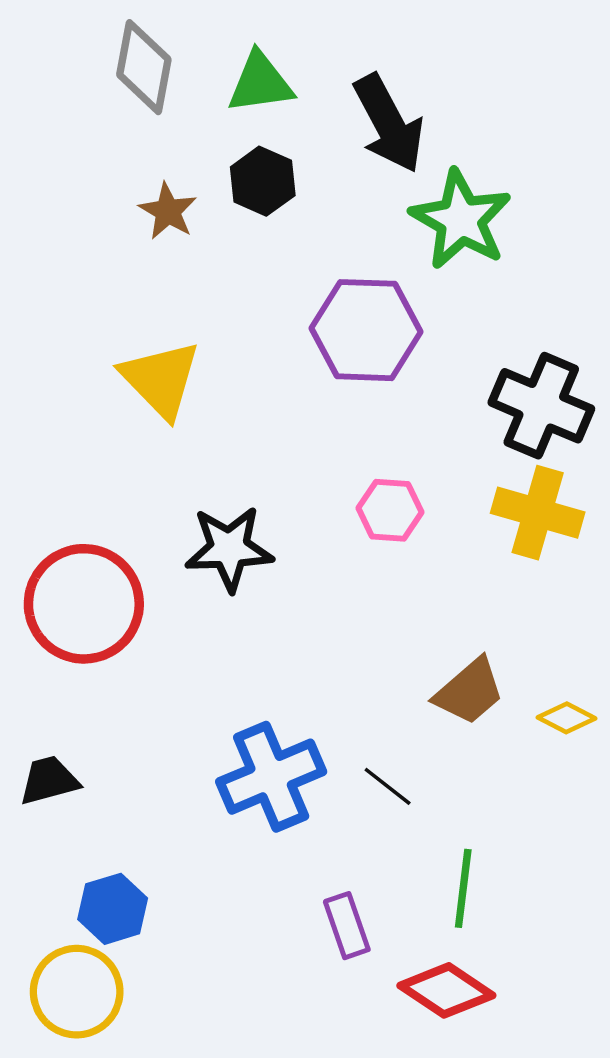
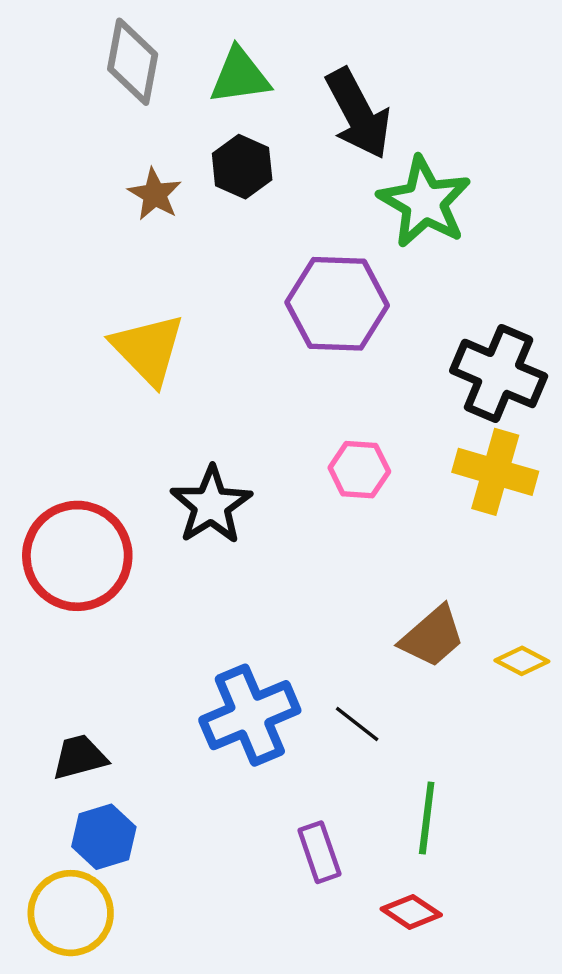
black star: (229, 549) -> (211, 505), turned -30
black trapezoid: (49, 780) -> (80, 757), moved
red diamond: (446, 990) -> (411, 912), size x0.7

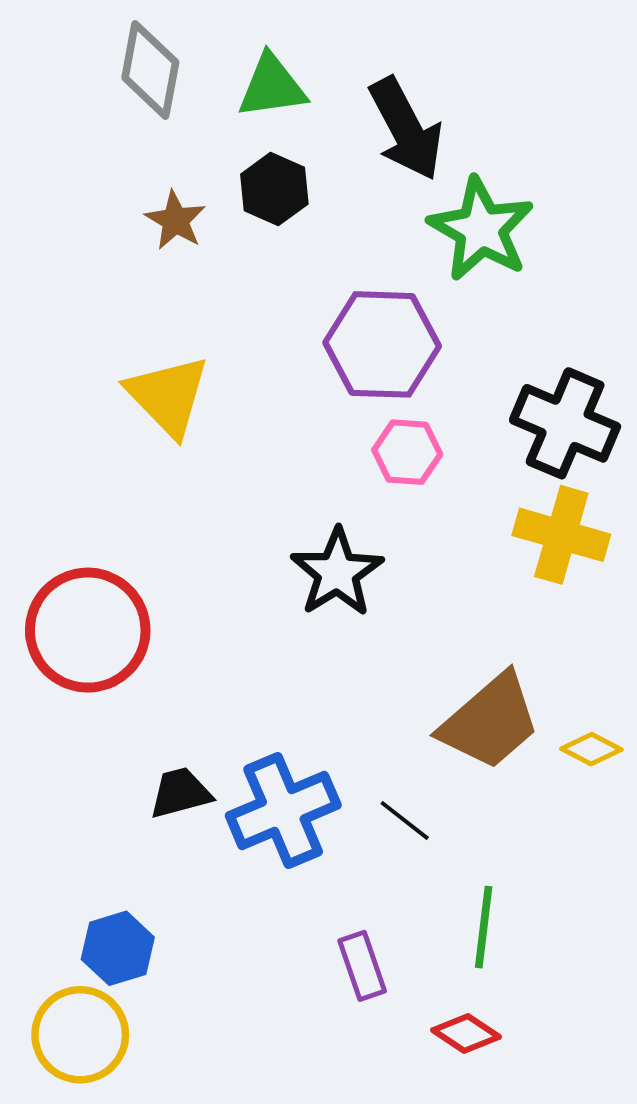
pink hexagon: (359, 470) -> (407, 452), moved
black star: (211, 505) -> (337, 572), moved
brown trapezoid: (432, 637) -> (490, 722), size x1.4
black trapezoid: (80, 757) -> (180, 793), moved

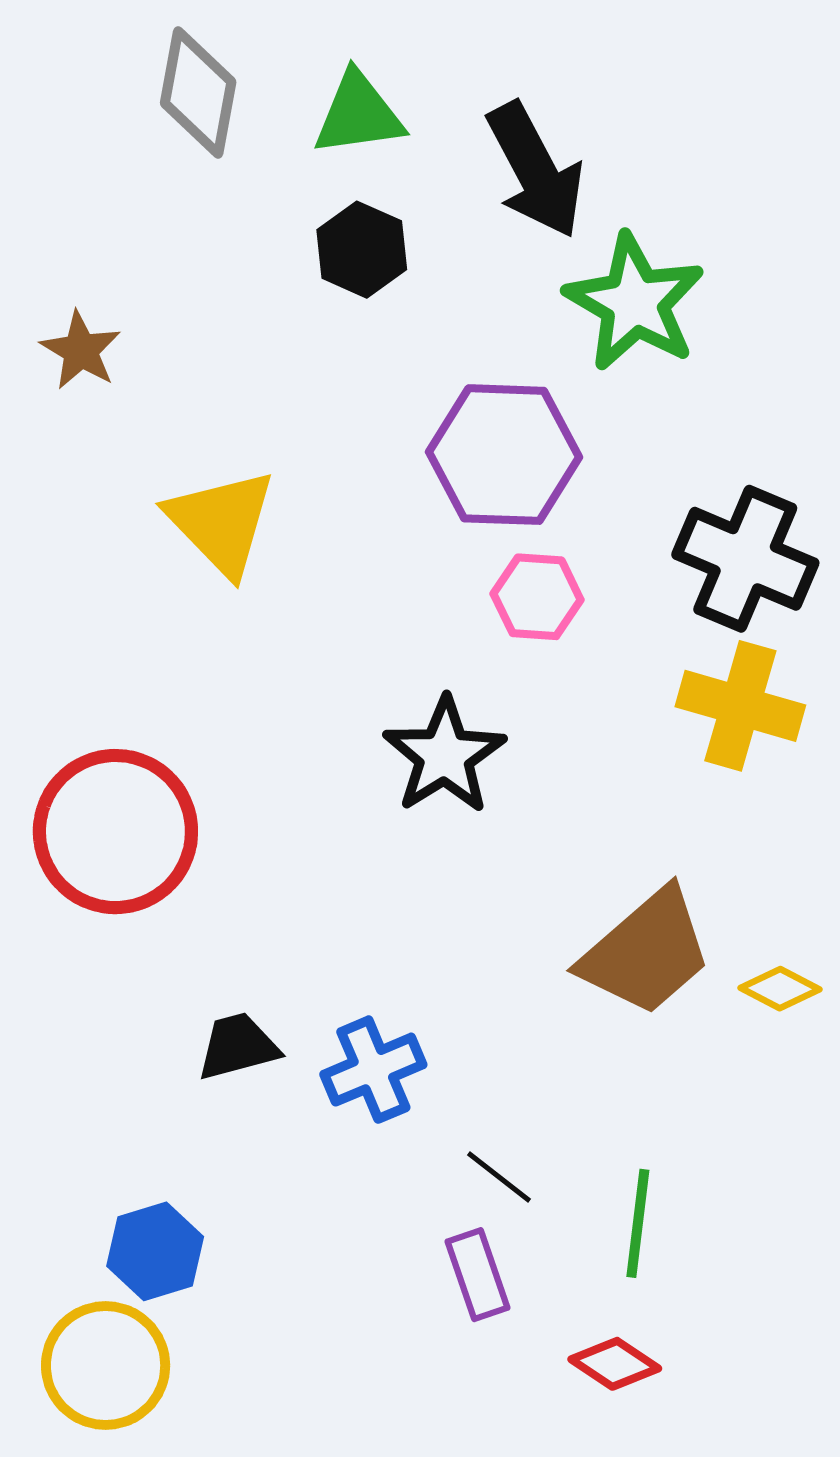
brown star: (175, 220) -> (81, 350), moved
blue cross: (283, 810) -> (373, 1070), size x0.7
black line: (405, 821) -> (499, 1177), moved

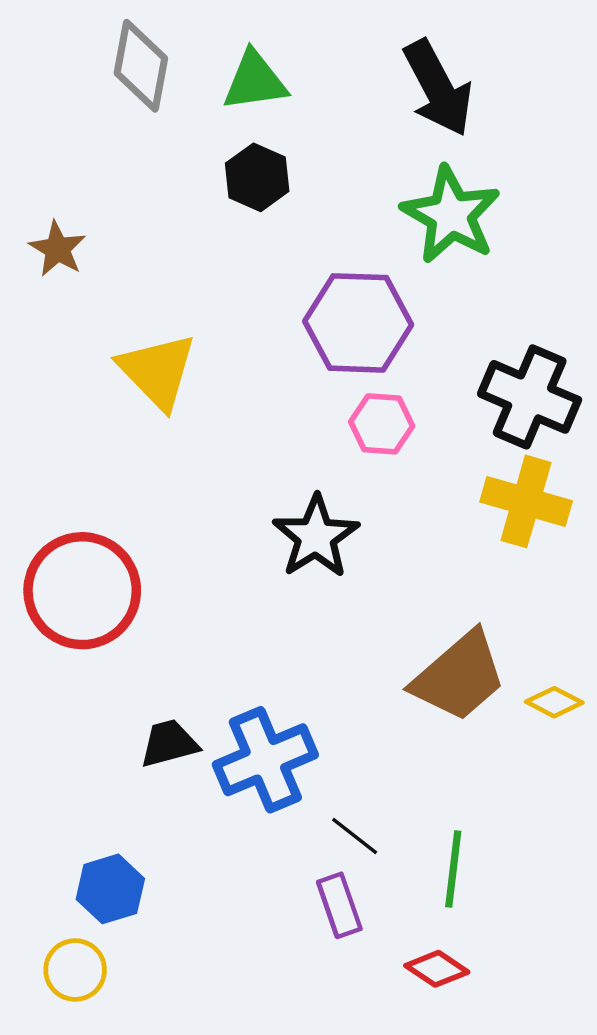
black arrow: (535, 170) -> (438, 88), moved
blue cross: (373, 1070) -> (265, 760), size x1.4
yellow circle: (106, 1365) -> (75, 970), size x0.7

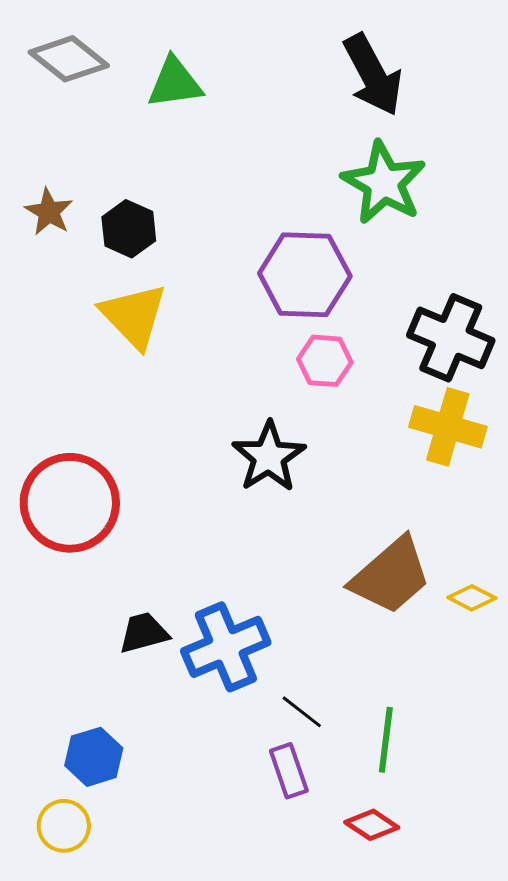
gray diamond: (141, 66) -> (69, 59), moved, turned -62
green triangle: (255, 81) -> (175, 83), moved
black hexagon: (257, 177) -> (129, 229), moved

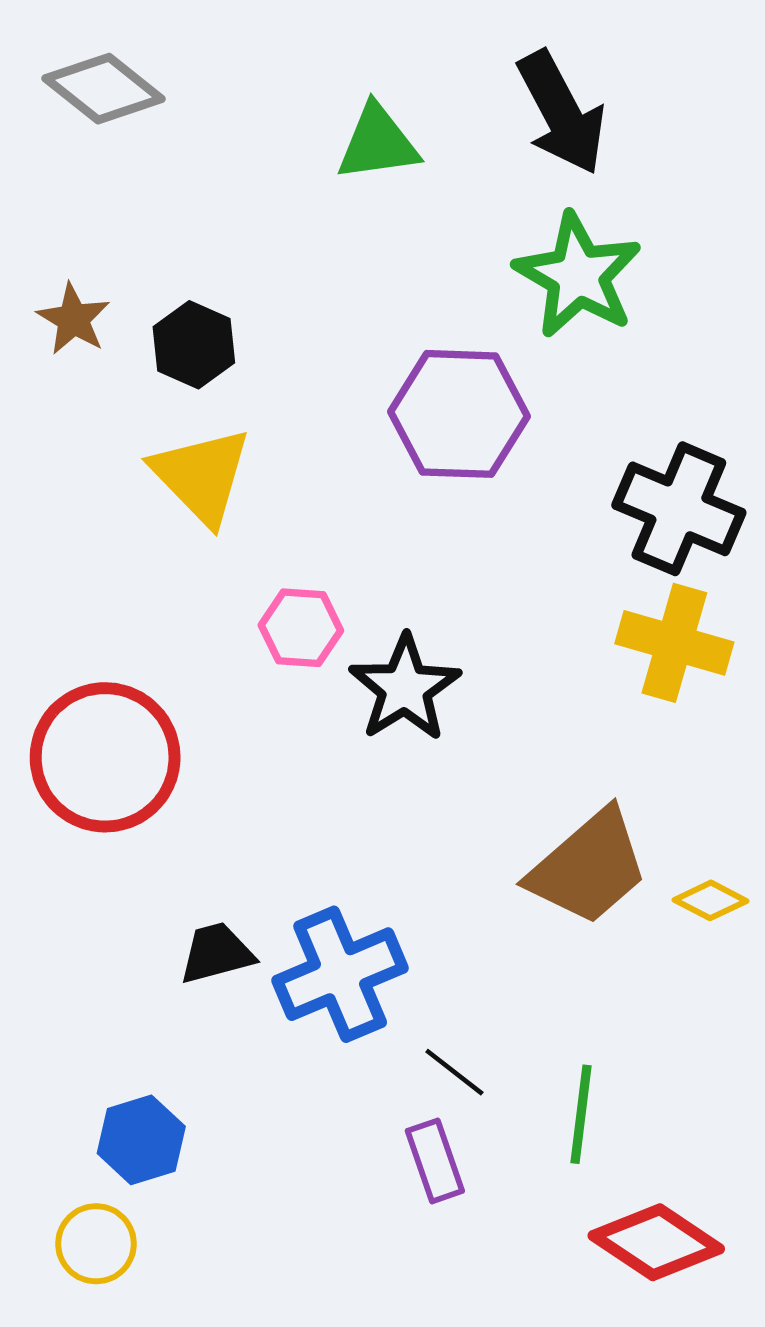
green triangle: (175, 83) -> (378, 143), moved
pink hexagon: (325, 361) -> (301, 628), moved
red diamond: (372, 825) -> (656, 1242), moved, size x1.6

